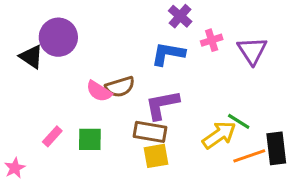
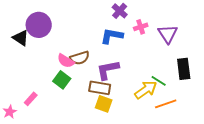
pink rectangle: (52, 136) -> (31, 99), moved
green square: (90, 139) -> (62, 80), moved, turned 36
black rectangle: (276, 148) -> (184, 69), moved
yellow square: (156, 156) -> (104, 104), turned 30

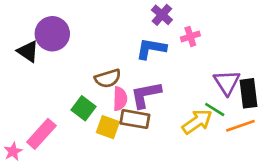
purple triangle: (168, 34) -> (227, 82), moved
pink semicircle: (66, 61) -> (120, 99), moved, turned -120
pink rectangle: (31, 99) -> (41, 134), size x1.6
yellow square: (104, 104) -> (108, 127), moved
orange line: (166, 104) -> (240, 126), moved

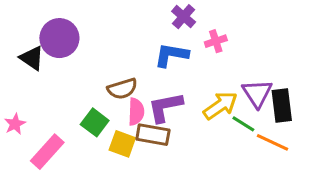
yellow arrow: (197, 122) -> (220, 106), moved
orange line: (240, 126) -> (273, 142), turned 44
pink star: (13, 151) -> (15, 124), moved

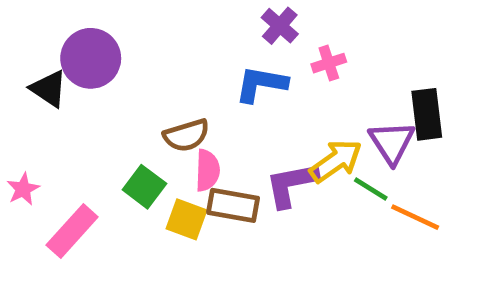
black rectangle: (282, 106) -> (427, 114), moved
purple L-shape: (165, 107) -> (291, 184), moved

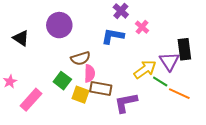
purple circle: (91, 58) -> (59, 25), moved
pink cross: (329, 63) -> (142, 27), turned -32
purple L-shape: (291, 184) -> (126, 103), moved

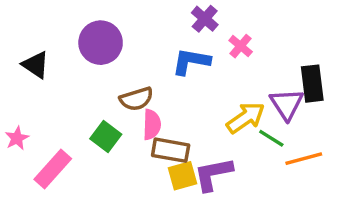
orange line: (179, 94) -> (304, 159), turned -40
yellow square: (80, 95) -> (182, 176), moved, turned -36

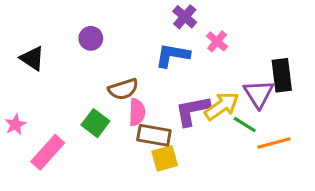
purple circle: (101, 43) -> (91, 38), size x0.6
purple L-shape: (213, 174) -> (192, 111), moved

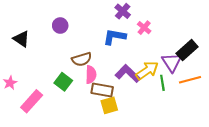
black rectangle: (282, 75) -> (187, 50), turned 55
purple L-shape: (192, 111) -> (128, 74), turned 55
green line: (245, 125) -> (162, 83), turned 49
orange line: (274, 143) -> (190, 80), moved

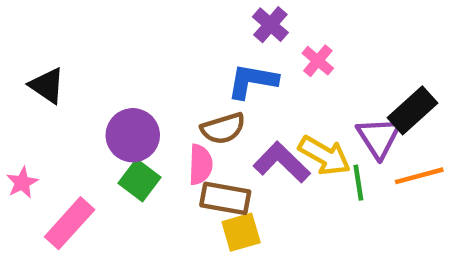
purple circle: (60, 26) -> (133, 135), moved, size x1.5
brown semicircle: (82, 59) -> (223, 128), moved
yellow arrow: (147, 71) -> (325, 156), turned 65

